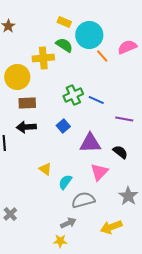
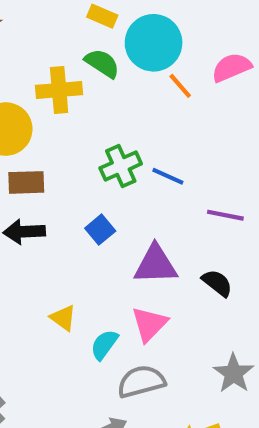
pink triangle: (99, 172) -> (149, 324), moved

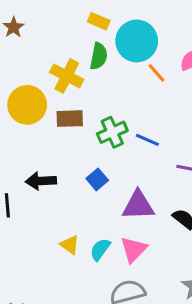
green semicircle: (102, 63) -> (99, 56), turned 68
yellow cross: (59, 90) -> (67, 76), turned 32
brown rectangle: (26, 182) -> (70, 119), moved
cyan semicircle: (104, 345) -> (100, 249), moved

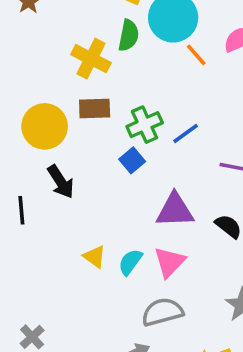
yellow circle: (27, 105) -> (45, 126), moved
blue line: (147, 140) -> (186, 134), turned -60
blue square: (97, 179) -> (132, 160), moved
black arrow: (41, 181) -> (61, 182), turned -120

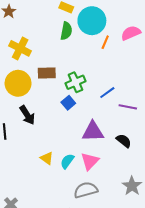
orange line: (196, 55) -> (105, 42), turned 64
yellow cross: (91, 59) -> (20, 48), moved
blue line: (186, 134) -> (107, 93), moved

